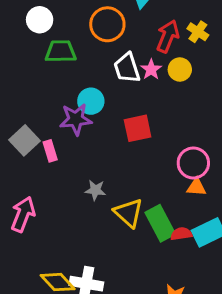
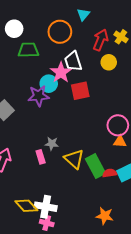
pink star: (151, 69) -> (61, 72), moved, size x1.5
red square: (138, 128) -> (80, 91), moved
pink rectangle: (50, 151) -> (41, 157), moved

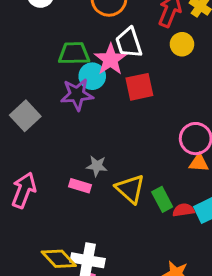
green trapezoid: (28, 50) -> (74, 53), moved
pink rectangle: (41, 157) -> (80, 186), turned -56
green rectangle: (95, 166) -> (162, 199), size x0.7

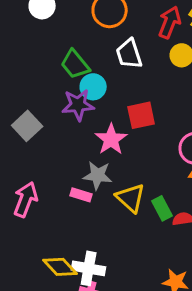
green trapezoid: (74, 53) -> (75, 64), turned -128
pink star: (110, 59) -> (111, 139), moved
red square: (139, 87) -> (141, 115), moved
gray star: (97, 166) -> (98, 175), size x1.4

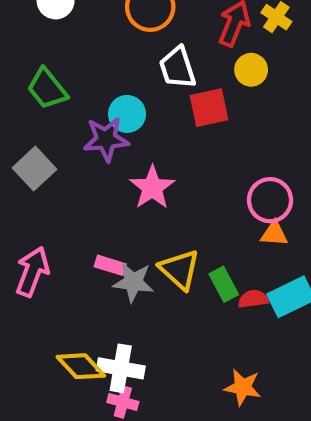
green trapezoid: (75, 64) -> (47, 89), moved
red square: (141, 115) -> (209, 108), moved
gray star: (98, 175) -> (133, 282), moved

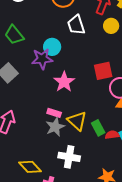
red square: (209, 108) -> (103, 71), moved
pink rectangle: (110, 265) -> (54, 113), moved
gray star: (133, 282) -> (55, 127), turned -30
white cross: (121, 368) -> (69, 157), moved

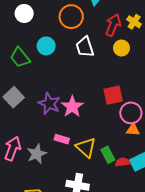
cyan circle: (52, 47) -> (46, 46), moved
purple star: (42, 59) -> (49, 104), moved, turned 30
gray star: (55, 127) -> (37, 154), moved

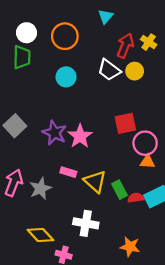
orange circle: (71, 17) -> (65, 36), moved
cyan circle: (46, 46) -> (66, 77), moved
white trapezoid: (85, 47) -> (109, 70), moved, turned -35
green trapezoid: (20, 57) -> (22, 57), moved, turned -140

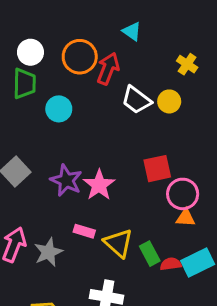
cyan triangle: (106, 16) -> (132, 31), turned -35
red arrow: (125, 46) -> (108, 69), moved
cyan circle: (66, 77) -> (59, 109), moved

